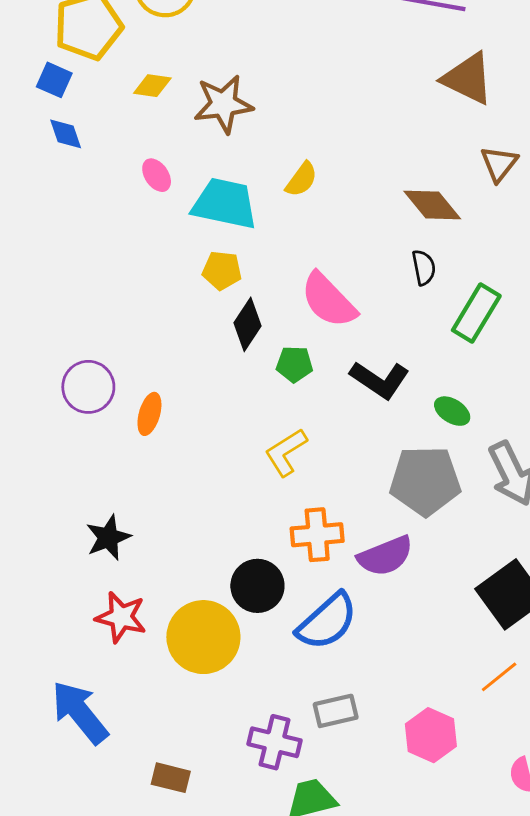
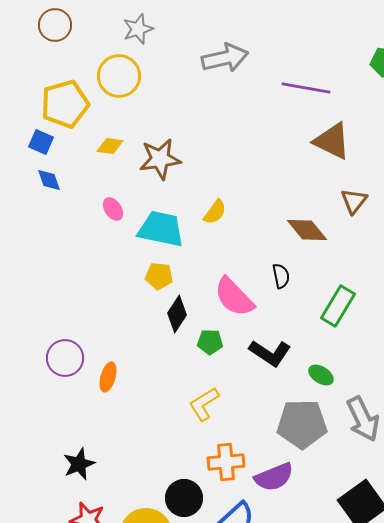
black semicircle: (424, 268) -> (281, 276), moved

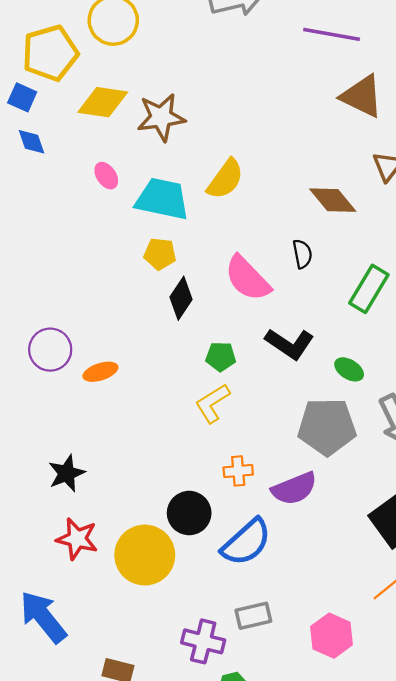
yellow diamond: (110, 146) -> (103, 102), size x1.6
yellow semicircle: (215, 212) -> (225, 179), size x1.4
green pentagon: (210, 342) -> (221, 357), moved
orange ellipse: (108, 377) -> (100, 372), turned 56
orange cross: (226, 462) -> (238, 471), size x0.7

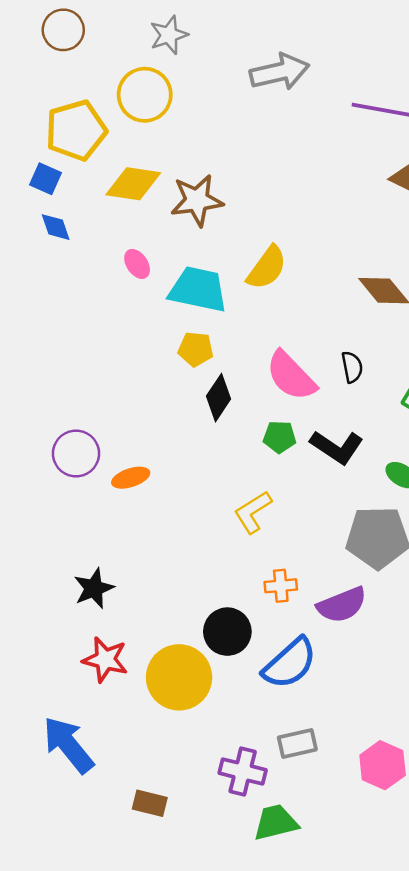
black semicircle: (302, 254) -> (352, 367), moved
green pentagon: (221, 357) -> (280, 437), moved

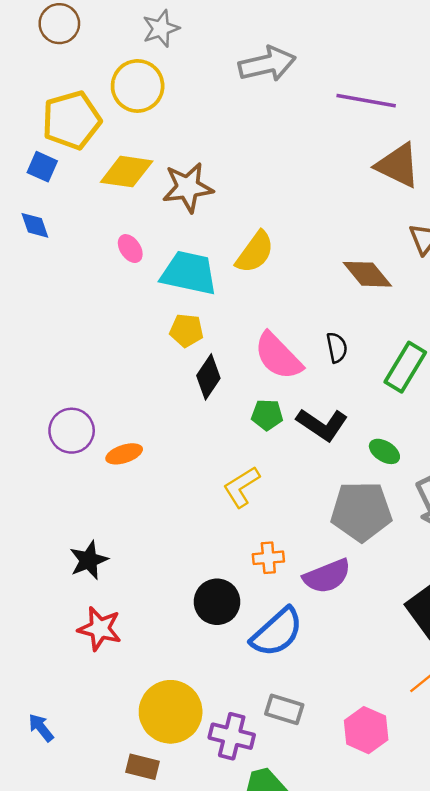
blue diamond: (56, 227) -> (35, 225), moved
yellow circle: (179, 677) -> (171, 712), moved
gray rectangle: (297, 744) -> (284, 709), turned 30
blue arrow: (68, 745) -> (41, 728), moved, size x0.5

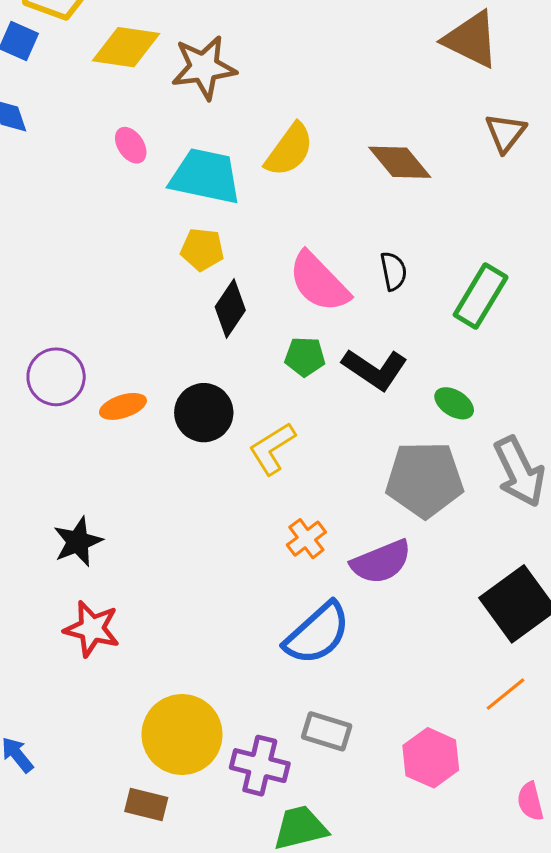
brown diamond: (367, 274) -> (400, 162), moved
orange cross: (268, 558) -> (306, 539), turned -32
black circle: (217, 602) -> (204, 413), moved

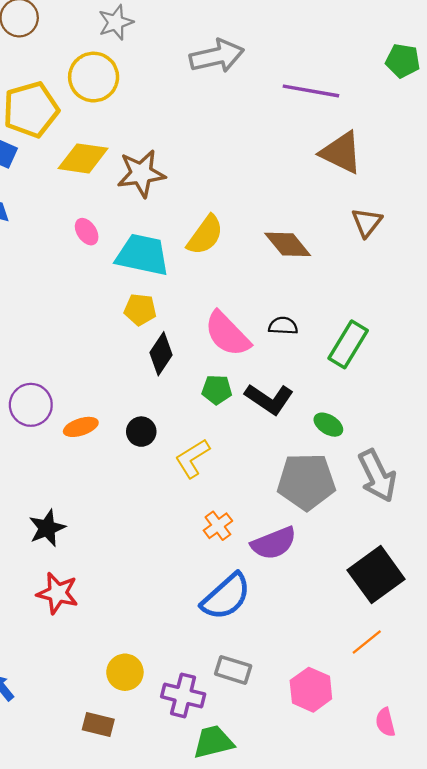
black semicircle: (393, 271) -> (283, 326), turned -76
black circle: (204, 413) -> (141, 432), size x0.7
yellow circle: (182, 734) -> (125, 672), size x0.6

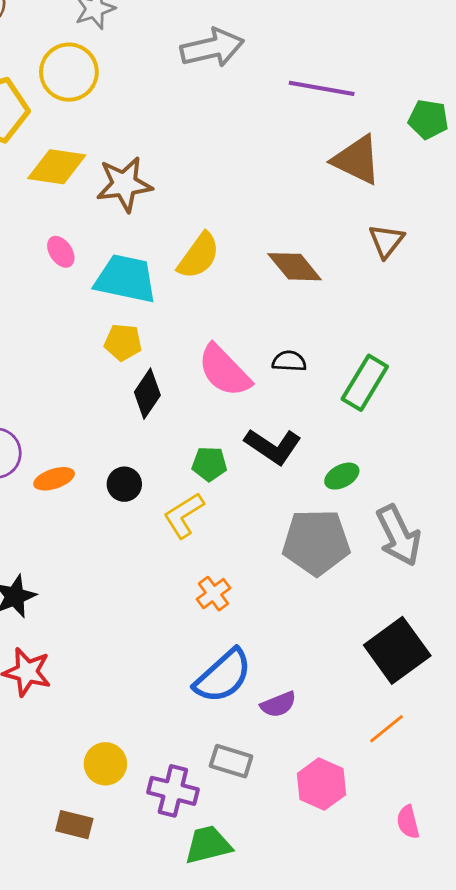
green pentagon: (403, 61) -> (428, 119), moved
green pentagon: (217, 390) -> (209, 464), moved
green ellipse: (328, 425) -> (342, 476), turned -60
purple semicircle: (274, 543) -> (278, 704), moved, size x0.7

